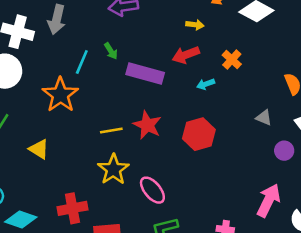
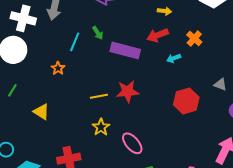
orange star: (60, 95) -> (58, 68), size x0.5
red star: (147, 125) -> (128, 91), turned -30
red hexagon: (199, 134) -> (186, 101), moved
yellow star: (113, 169) -> (101, 127), size x0.7

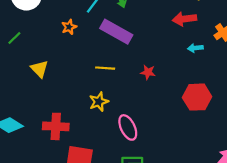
purple rectangle: (125, 50) -> (116, 32), moved
red star: (128, 91) -> (148, 72), moved, size x0.6

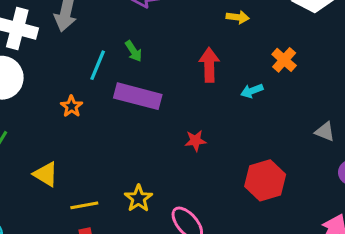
red arrow: (184, 19) -> (209, 65), moved, turned 110
yellow line: (105, 68) -> (84, 205), moved
red hexagon: (197, 97) -> (265, 180), moved

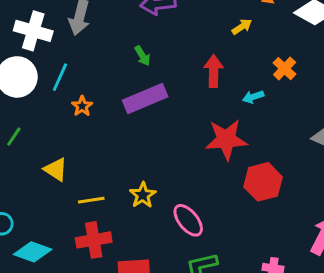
yellow arrow: (238, 17) -> (242, 27), turned -42
cyan line: (98, 65) -> (60, 77), moved
purple rectangle: (138, 96) -> (145, 98), turned -39
red star: (195, 141) -> (226, 139), moved, size x2.0

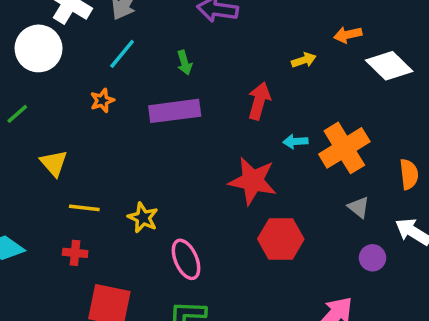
orange cross: (285, 69) -> (344, 148), moved, size x1.8
cyan line: (60, 77) -> (122, 54), moved
yellow star: (143, 195) -> (143, 218), turned -30
red cross: (94, 240) -> (75, 253), size x0.6

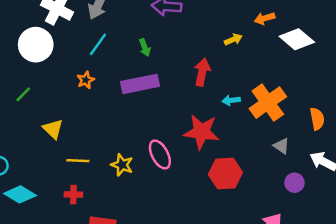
pink ellipse: (186, 259) -> (160, 154), moved

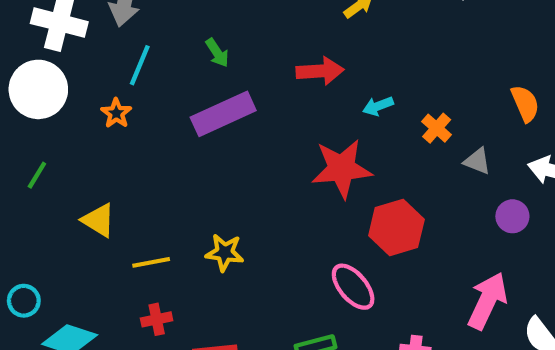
red arrow: (202, 72) -> (320, 71), turned 88
orange star: (86, 80) -> (116, 113), moved
orange cross: (268, 103) -> (437, 128), moved, size x0.5
pink ellipse: (160, 154) -> (353, 287), moved

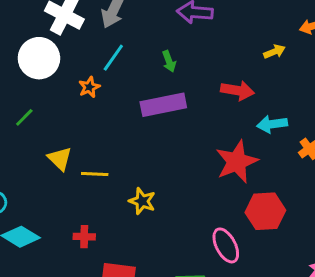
cyan arrow: (378, 106) -> (272, 124), size x1.4
red star: (342, 169) -> (237, 162), turned -30
yellow line: (151, 262) -> (95, 174), moved

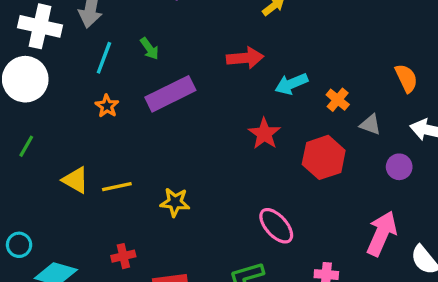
green arrow: (169, 61) -> (149, 49), moved
orange star: (89, 87) -> (107, 106), moved
red star: (237, 162) -> (264, 134), size x0.7
red hexagon: (265, 211) -> (324, 157), moved

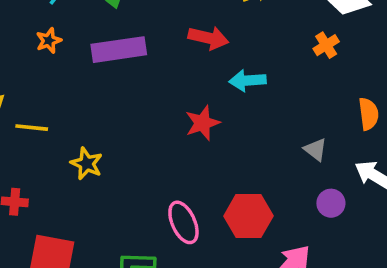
orange cross: (338, 100) -> (326, 45), moved
red hexagon: (324, 157) -> (248, 216), moved

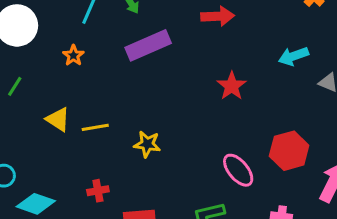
orange star: (49, 41) -> (73, 55), moved
cyan arrow: (247, 81) -> (293, 56), moved

